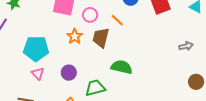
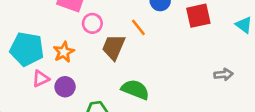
pink circle: (90, 15) -> (92, 23), moved
orange star: (75, 36) -> (64, 52), moved
pink triangle: (38, 74) -> (41, 79), moved, turned 40

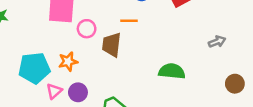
orange line: (138, 27) -> (129, 21), turned -35
orange star: (64, 52) -> (68, 61), turned 30
green semicircle: (135, 90) -> (172, 71), moved

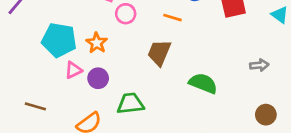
brown trapezoid: (112, 45) -> (159, 53), moved
orange star: (68, 61) -> (97, 43), turned 30

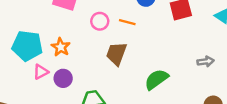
pink circle: (126, 14) -> (100, 21), moved
green semicircle: (203, 83) -> (156, 79), turned -55

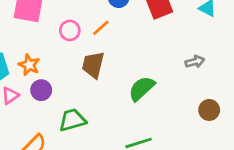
orange line: (127, 22) -> (101, 28), turned -49
purple circle: (63, 78) -> (41, 90), moved

